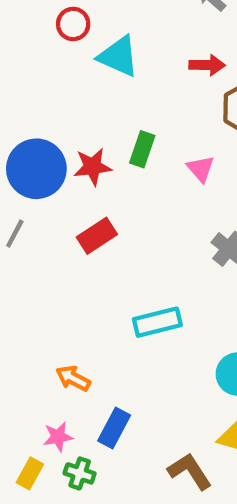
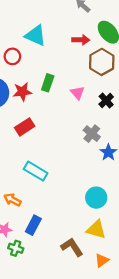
red circle: (73, 24) -> (12, 56), moved
cyan rectangle: (157, 322) -> (36, 171), moved, turned 45

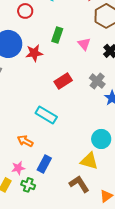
red star: (22, 92) -> (34, 53), moved
red rectangle: (25, 127) -> (63, 81), moved
yellow triangle: (96, 230) -> (89, 161), moved

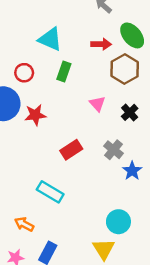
red circle: (25, 11) -> (24, 73), moved
green rectangle: (57, 35) -> (64, 71), moved
yellow triangle: (89, 161) -> (104, 249), turned 42

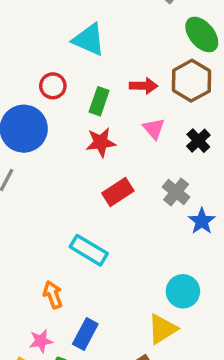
red arrow: (101, 44) -> (144, 86), moved
green rectangle: (64, 71) -> (99, 101), moved
red star: (35, 115) -> (101, 142), moved
orange arrow: (24, 224) -> (53, 295), turned 42
yellow triangle: (104, 249) -> (162, 329), turned 30

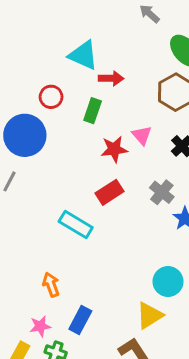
red arrow: (144, 86) -> (111, 78), moved
red star: (101, 142) -> (114, 149), moved
cyan rectangle: (89, 250) -> (76, 225), moved

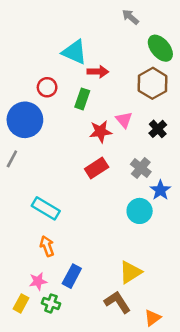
cyan rectangle: (76, 225) -> (46, 208), moved
cyan circle: (168, 282) -> (140, 211), moved

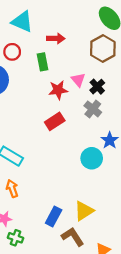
cyan triangle: (74, 52) -> (22, 22), moved
green rectangle: (82, 99) -> (42, 62), turned -30
black cross: (158, 129) -> (97, 87), moved
gray cross: (141, 168) -> (93, 109), moved
blue rectangle: (72, 276) -> (54, 216), moved

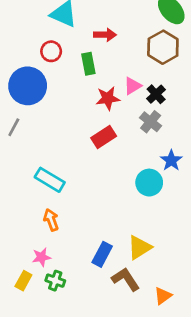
pink triangle: (78, 80) -> (133, 86), turned 40

